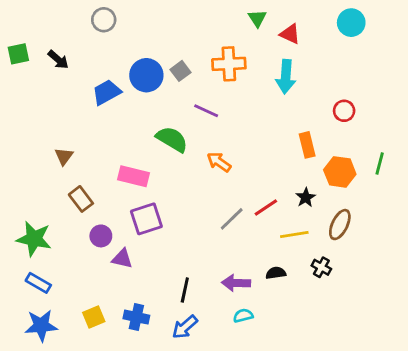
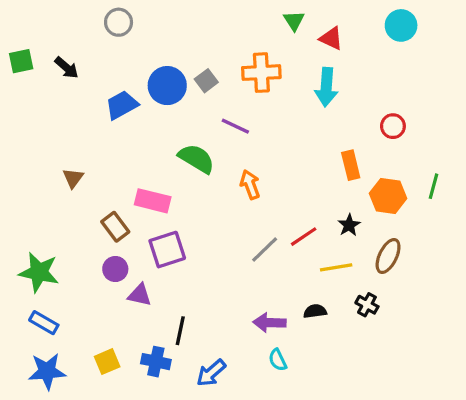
orange arrow: (219, 162) -> (250, 185), turned 35
brown rectangle: (81, 199) -> (115, 227), moved
black line: (185, 290) -> (180, 331), moved
cyan semicircle: (243, 316) -> (278, 360), turned -102

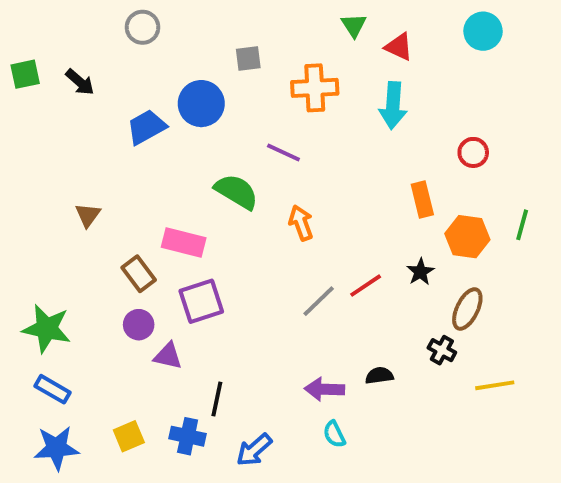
gray square: (206, 81) -> (248, 59), moved, turned 30
yellow line: (336, 267) -> (495, 385), moved
black cross: (367, 305) -> (442, 350), moved

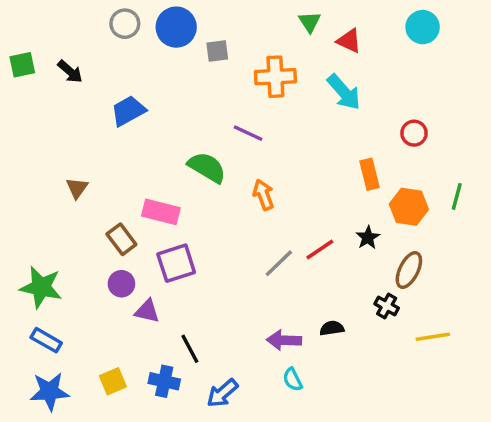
blue circle: (201, 104) -> (176, 27), moved
cyan arrow: (393, 106) -> (344, 92), turned -45
black line: (217, 399) -> (190, 349), turned -40

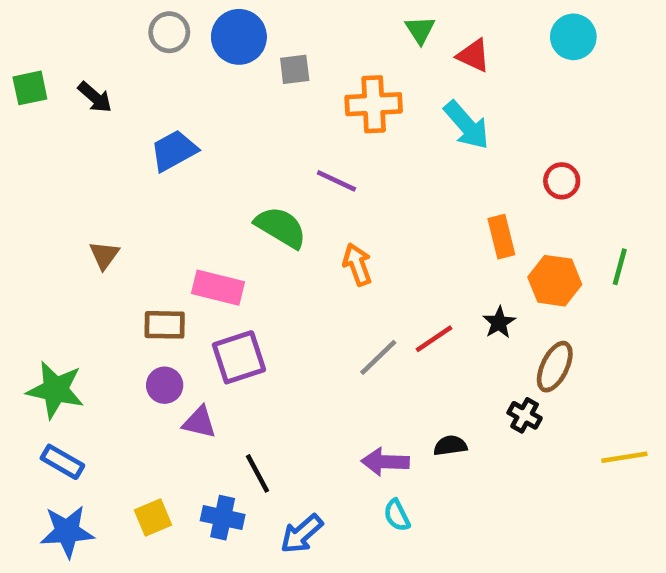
brown rectangle: (121, 239) -> (165, 325), turned -52
yellow line: (433, 337) -> (624, 457), moved

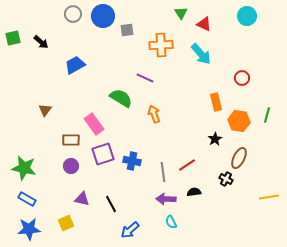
pink rectangle: (218, 288) -> (94, 124), turned 40
red line: (434, 339) -> (187, 165), moved
gray line: (378, 357) -> (163, 172), moved, turned -54
purple triangle: (199, 422) -> (82, 199), moved
blue cross: (223, 518) -> (132, 161), moved

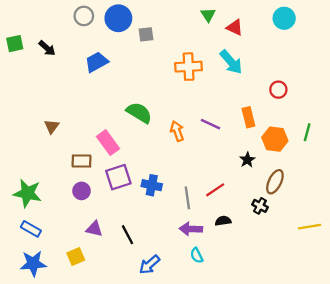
orange cross: (161, 45) -> (189, 67), moved
blue trapezoid: (75, 65) -> (96, 62), moved
purple line: (145, 78) -> (210, 124), moved

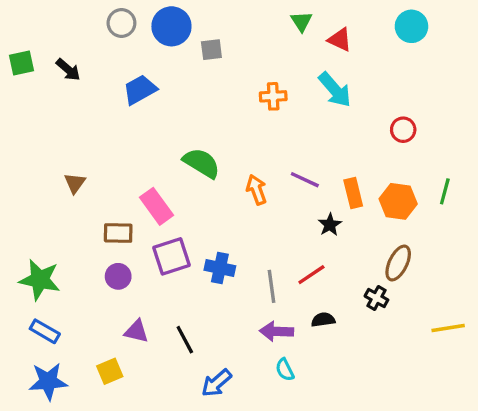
orange cross: (189, 67) -> (273, 96), size x0.7
orange rectangle: (248, 117) -> (353, 193), moved
black star: (247, 160) -> (330, 225), moved

